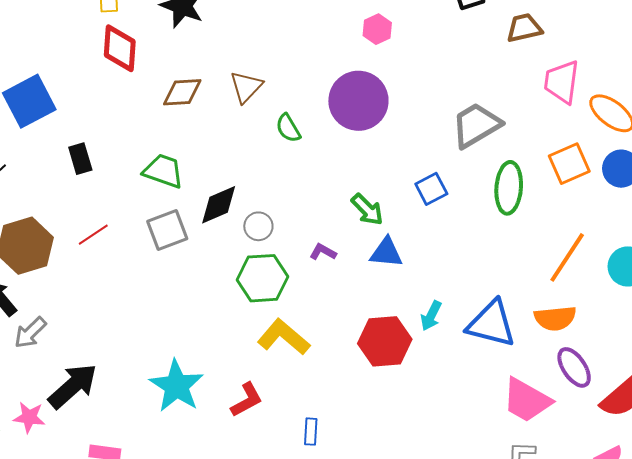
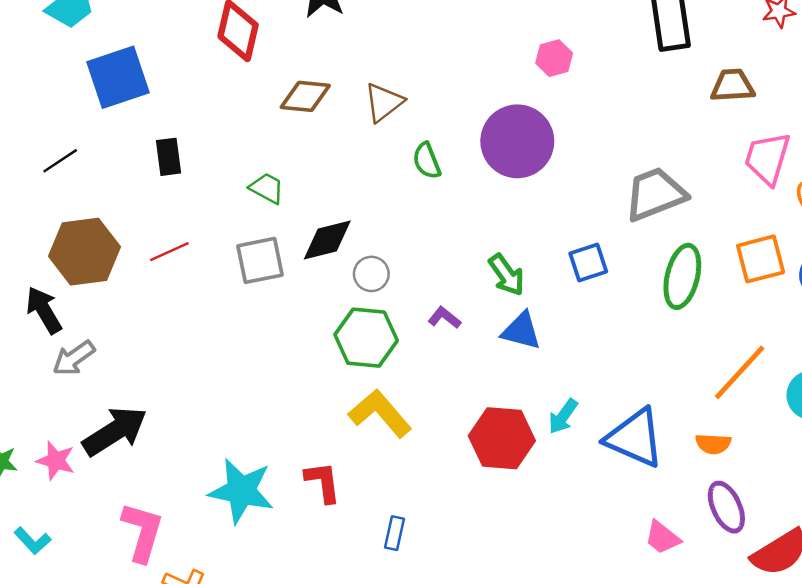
green trapezoid: (163, 171) -> (267, 188), size x0.7
orange semicircle: (555, 318) -> (713, 444), size x0.7
cyan star: (177, 386) -> (241, 491), moved, turned -30
red L-shape: (247, 400) -> (323, 482), turned -78
pink trapezoid: (527, 400) -> (662, 537), size x0.6

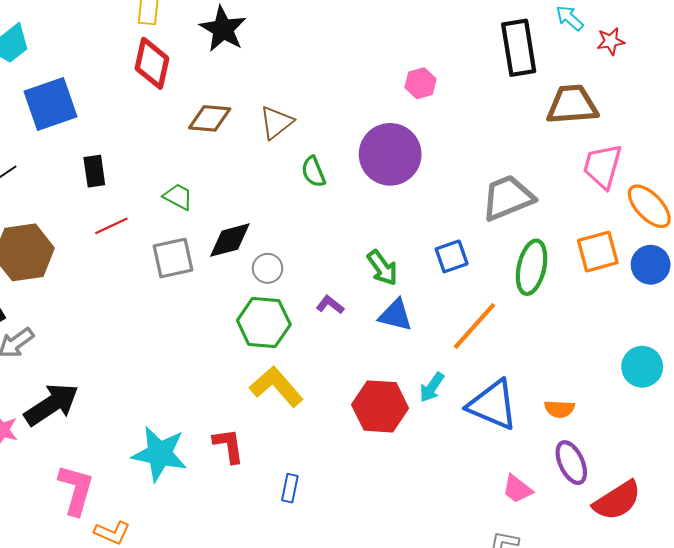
brown trapezoid: (732, 86) -> (572, 105), size x1.4
red line: (169, 252) -> (111, 226), moved
orange line: (740, 372) -> (474, 326), moved

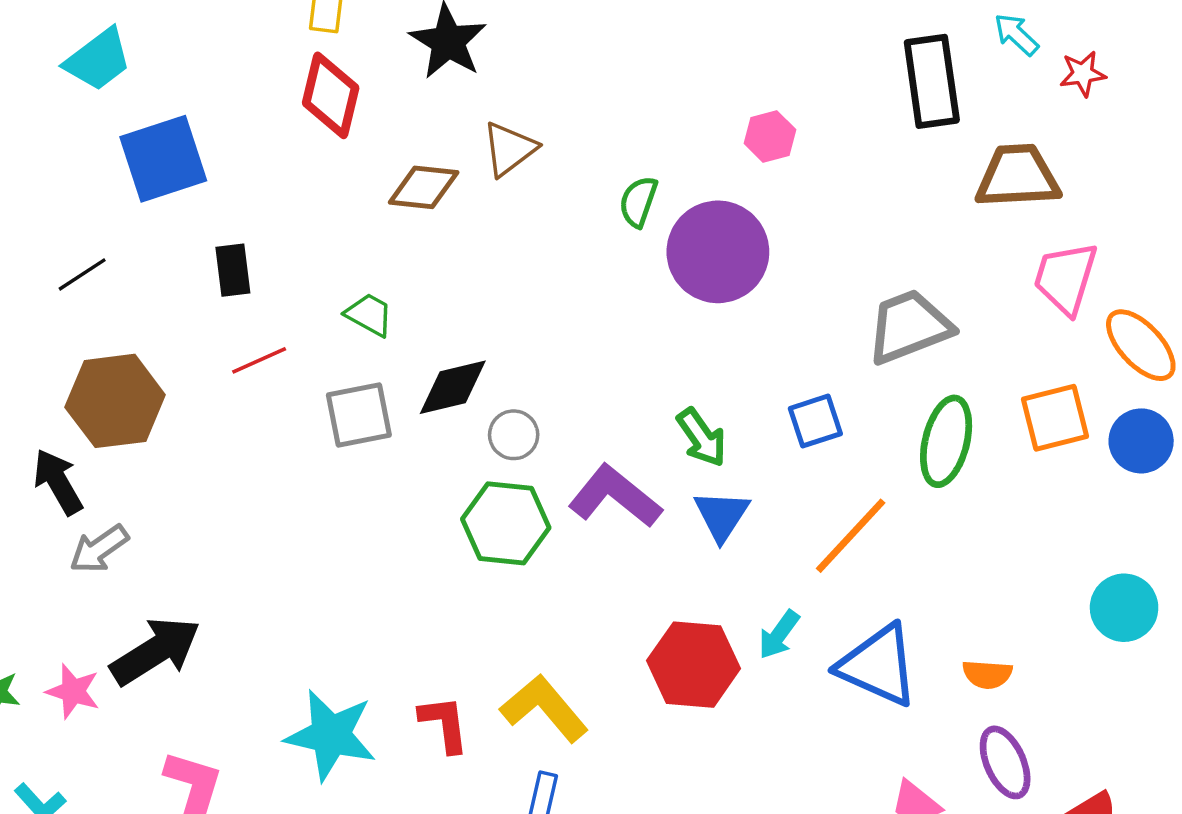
brown triangle: (276, 123) -> (509, 149), moved
green semicircle: (313, 172) -> (638, 202), moved, turned 40
purple L-shape: (330, 305) -> (615, 496), size x2.0
blue triangle: (395, 315) -> (722, 515), turned 48
yellow L-shape: (276, 387) -> (544, 708), moved

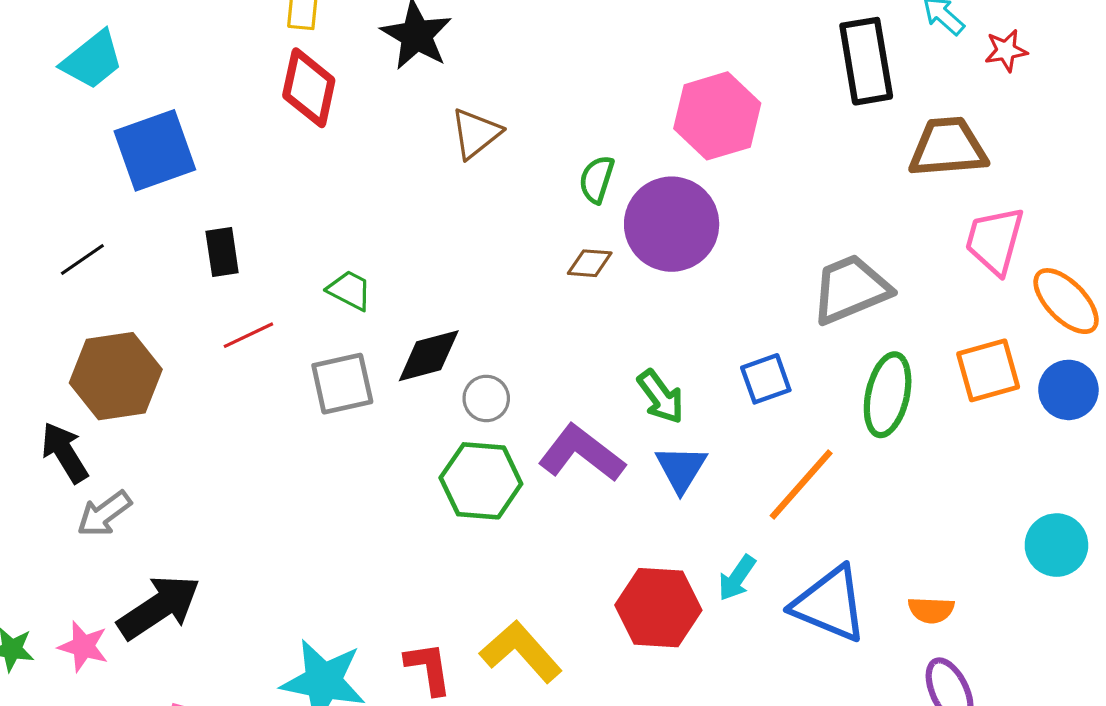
pink hexagon: (770, 136) -> (717, 116), size x1.8
brown diamond: (424, 187) -> (590, 263), moved, size x0.7

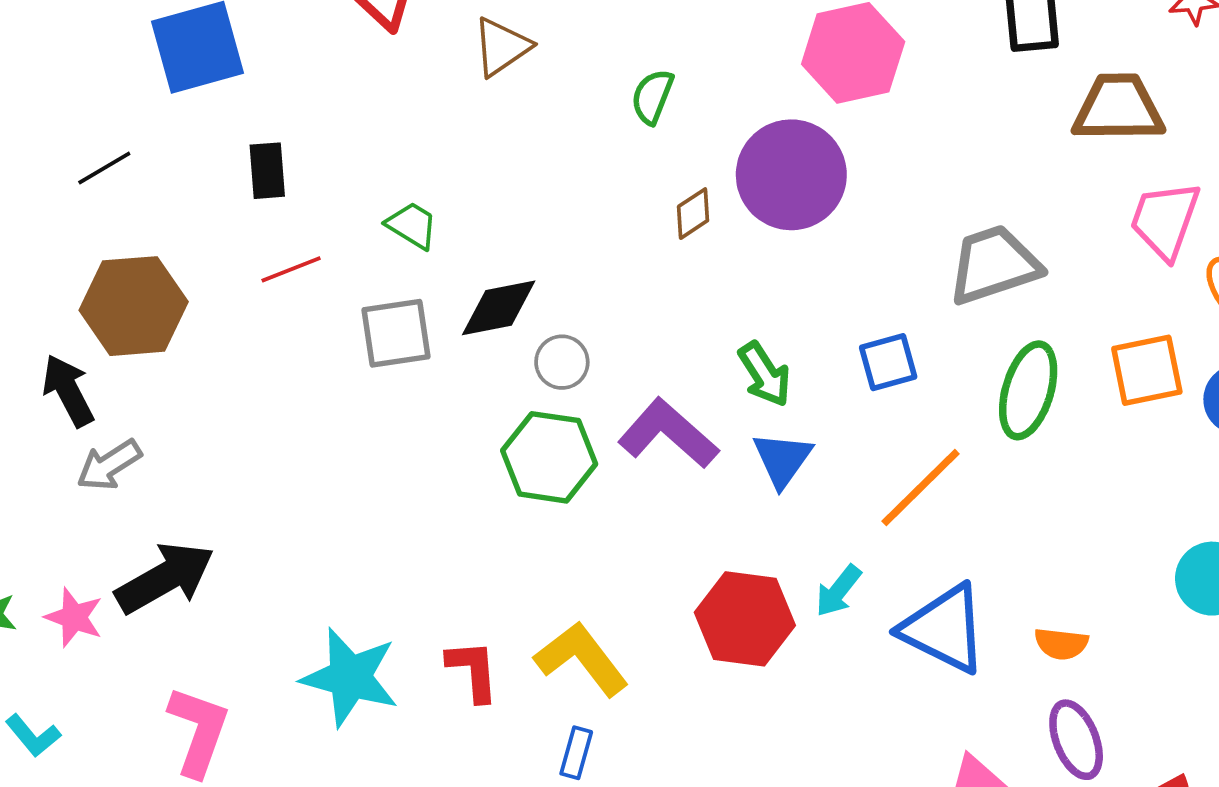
brown triangle: (476, 133) -> (501, 47), moved
green semicircle: (597, 179) -> (652, 97), moved
brown diamond: (590, 263) -> (693, 214), turned -42

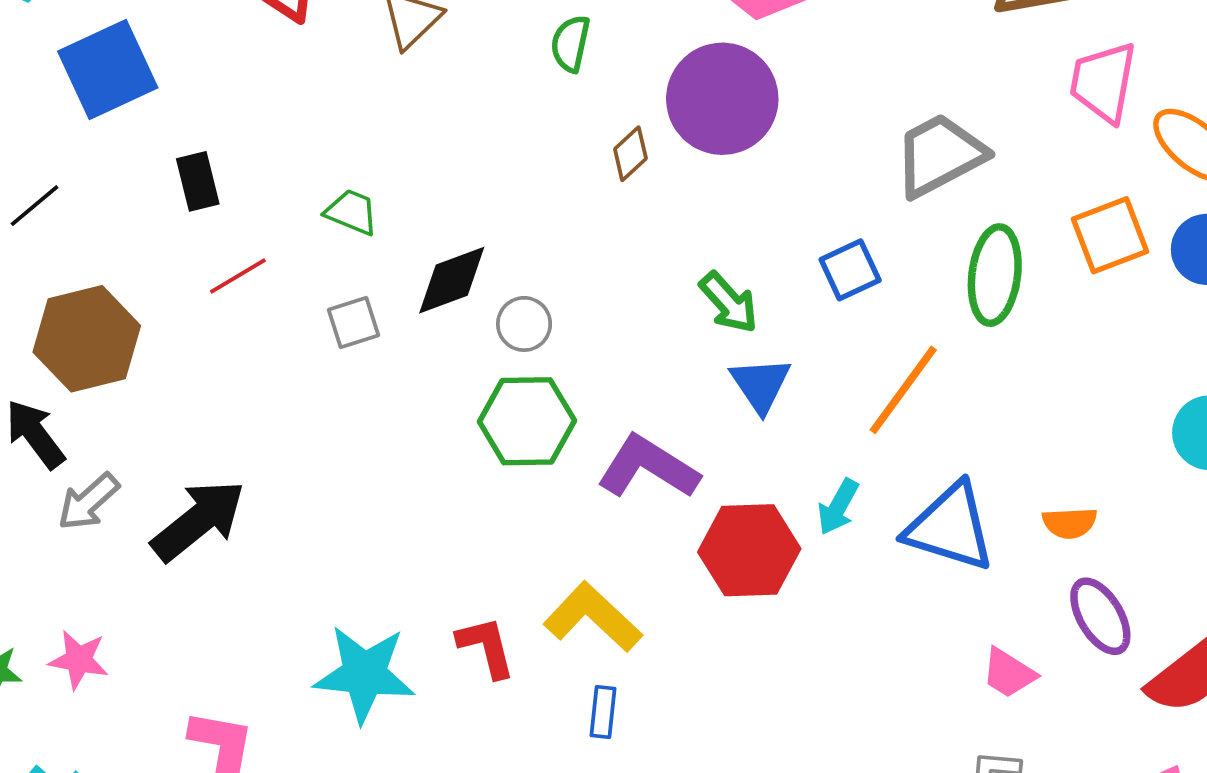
gray square: (396, 333) -> (353, 322), size x0.7
purple L-shape: (668, 434) -> (648, 467), moved
black arrow: (165, 578) -> (198, 520), moved

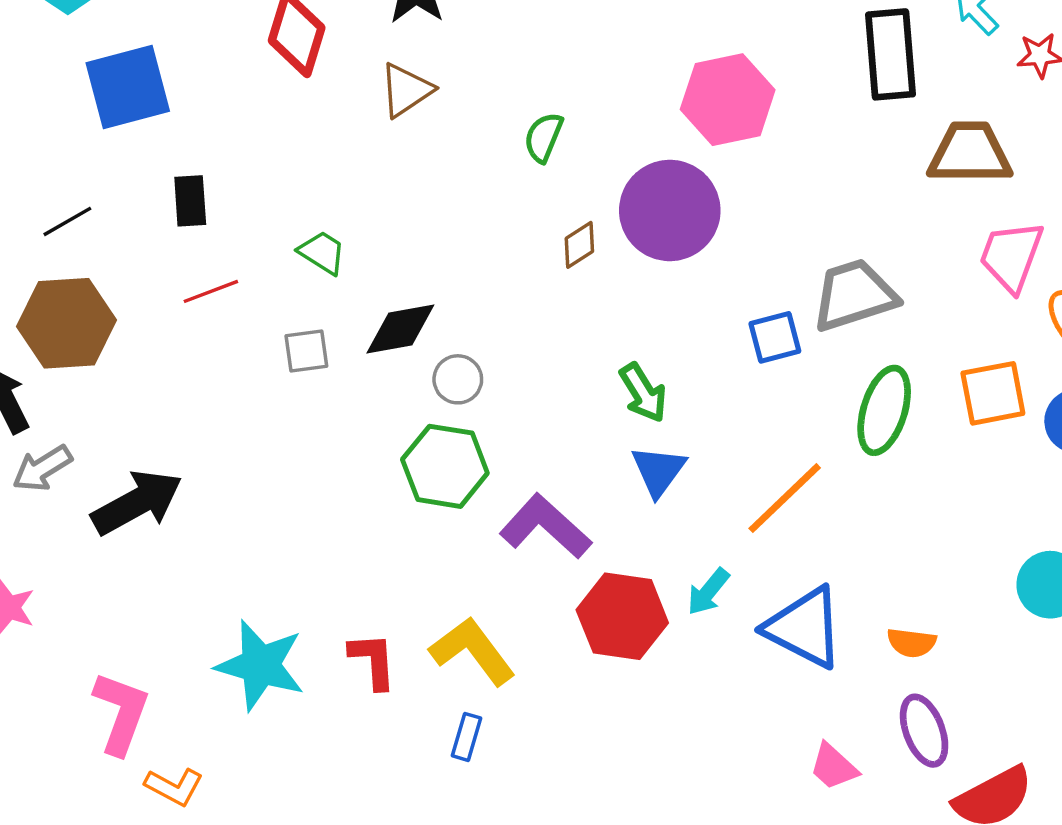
black line: (35, 206) -> (67, 221), moved
blue square: (850, 270) -> (775, 337), moved

